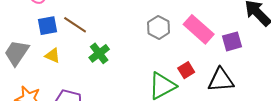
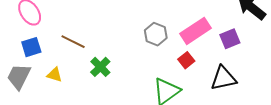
blue square: (47, 26) -> (31, 47), moved
pink rectangle: (199, 29) -> (195, 31), turned -68
red square: (186, 70) -> (186, 60), moved

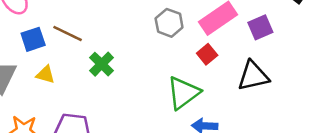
blue square: (31, 47) -> (33, 39), moved

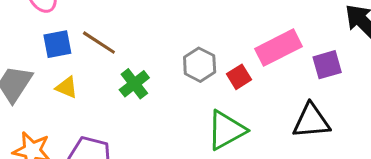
gray hexagon: (169, 23) -> (200, 65), moved
red square: (207, 54) -> (239, 77), moved

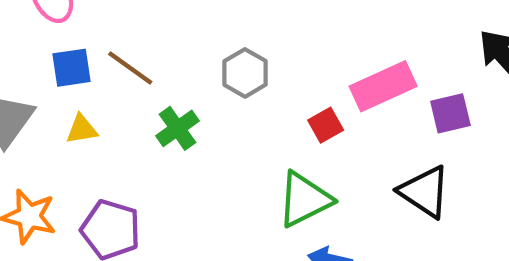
gray hexagon: (200, 65) -> (245, 73), moved
yellow triangle: (67, 87) -> (82, 129), turned -35
black triangle: (311, 121) -> (425, 192), turned 36

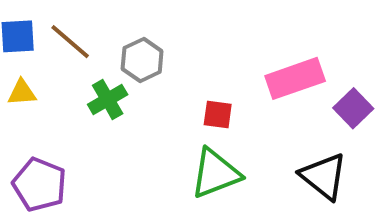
gray hexagon: (245, 73) -> (142, 60), moved
purple square: (450, 113) -> (353, 108), turned -36
red square: (326, 125) -> (218, 114), moved, turned 32

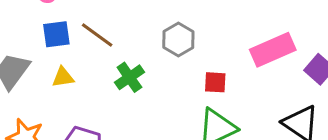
gray hexagon: (142, 60) -> (178, 40), moved

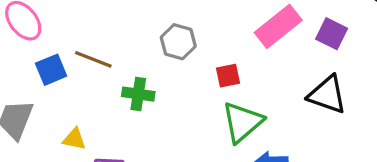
yellow triangle: (63, 77) -> (74, 139), moved, turned 35
green cross: (129, 77) -> (138, 94), turned -32

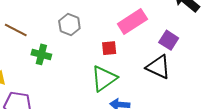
purple square: (332, 34) -> (169, 40), moved
red square: (228, 76) -> (109, 48), moved

